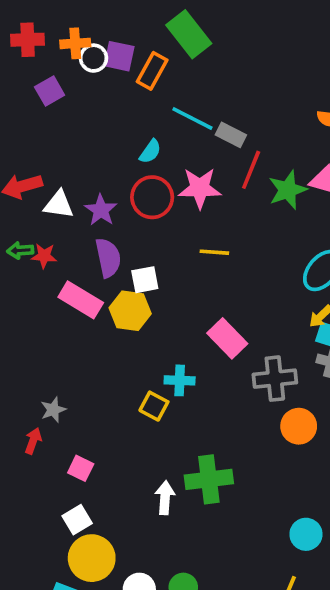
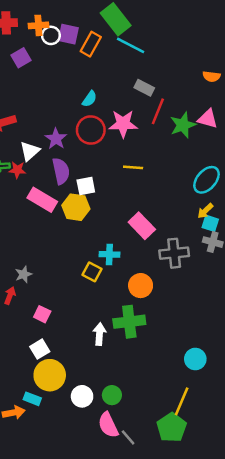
cyan line: (192, 118) -> (131, 45), moved
white triangle: (59, 205) -> (30, 151), moved, turned -50
orange circle: (299, 426) -> (141, 286), moved

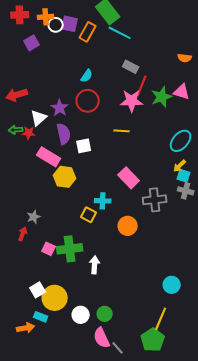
pink star: (123, 124) -> (132, 101), moved
yellow hexagon: (76, 207) -> (65, 177), moved
green cross: (129, 322) -> (70, 249), moved
white square: (40, 349) -> (38, 290), moved

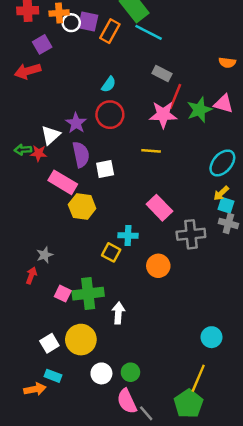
red arrow: (17, 95) -> (28, 71), moved
yellow circle: (55, 298) -> (81, 340), moved

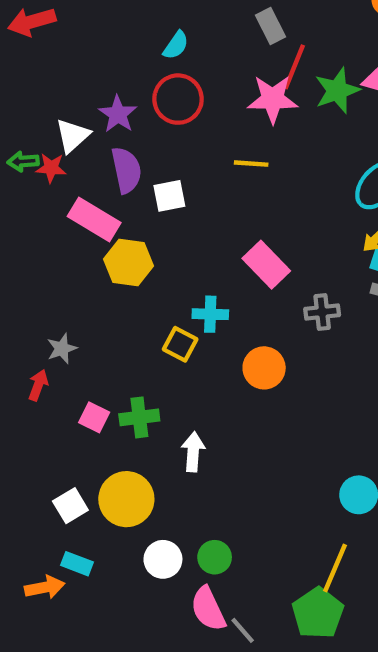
gray rectangle: (162, 73) -> (270, 26), turned 36
gray cross: (191, 234) -> (322, 312), size x0.7
green cross: (88, 294) -> (139, 417), size x0.7

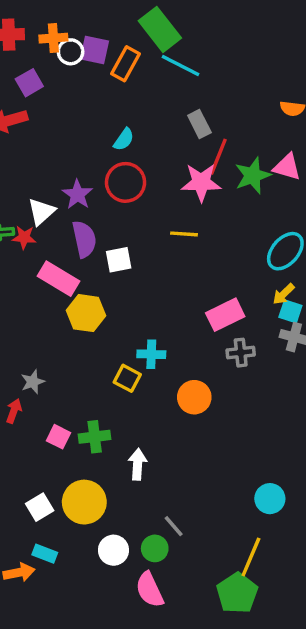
pink rectangle: (266, 265) -> (225, 315), moved, turned -72
gray line: (243, 630) -> (174, 526), moved

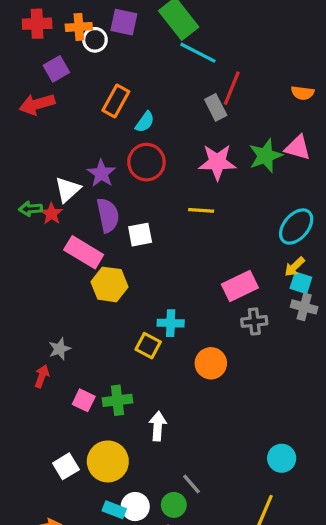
purple square: (95, 50) -> (124, 22), moved
orange rectangle: (126, 64) -> (116, 101), moved
red line: (218, 157) -> (232, 88), moved
red star: (24, 237) -> (52, 214), turned 30
cyan rectangle: (45, 554) -> (114, 510), moved

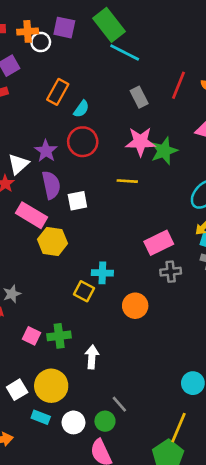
red line: (232, 88) -> (178, 85), moved
green star: (266, 156) -> (164, 151), moved
cyan rectangle: (114, 510) -> (41, 417), moved

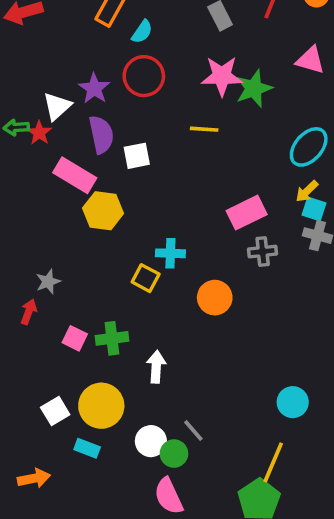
white circle: (73, 422) -> (151, 441), moved

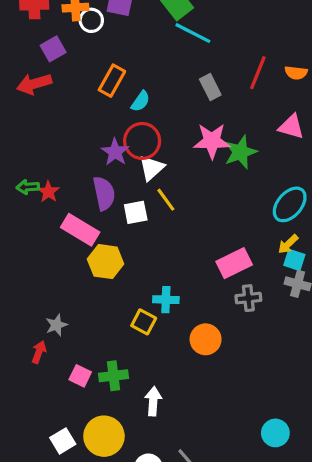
purple star: (94, 88) -> (115, 152), moved
white triangle: (57, 106) -> (152, 168), moved
yellow line: (204, 129) -> (166, 200), moved, turned 50

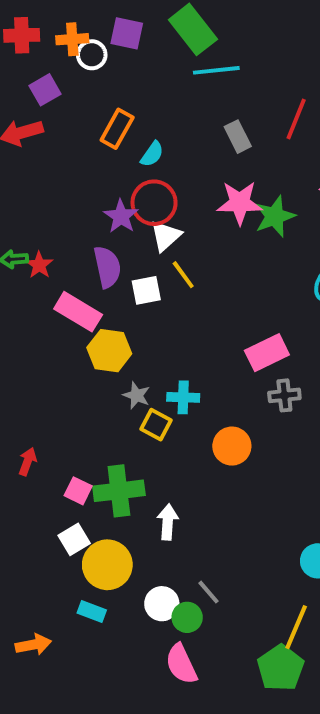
cyan line: (193, 33) -> (216, 70), turned -33
gray star: (56, 325) -> (137, 395), moved, turned -30
green cross: (114, 376) -> (119, 491), size x1.4
white square: (63, 441) -> (74, 539), moved

